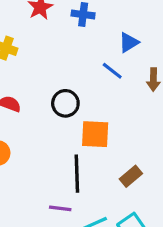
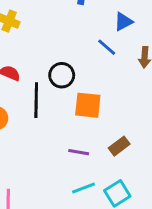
black line: (77, 174) -> (36, 100), moved
purple line: (60, 208) -> (79, 152), moved

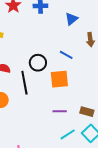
blue line: (107, 47) -> (66, 55), moved
brown rectangle: (119, 146) -> (87, 112), moved, turned 64

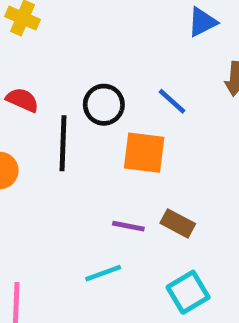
brown rectangle: (87, 112) -> (178, 223), moved
cyan line: (68, 134) -> (103, 273), moved

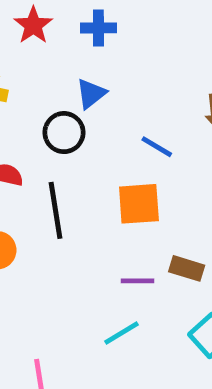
blue triangle: (202, 22) -> (91, 94), moved
black circle: (104, 105) -> (64, 133), moved

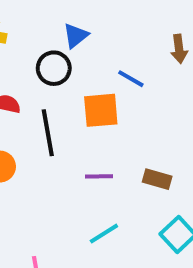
orange square: (139, 204) -> (101, 110), moved
purple line: (138, 281) -> (99, 176), moved

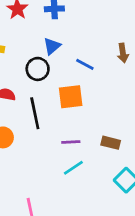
blue line: (131, 79) -> (85, 64), moved
cyan line: (104, 234) -> (73, 168), moved

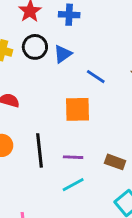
black circle: (38, 69) -> (35, 47), moved
black line: (35, 113) -> (39, 150), moved

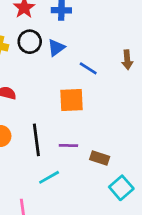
brown rectangle: (115, 162) -> (100, 158), moved
cyan line: (73, 185) -> (49, 177), moved

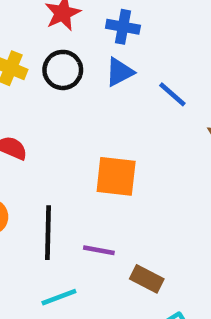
blue triangle: (56, 48) -> (119, 72), moved
blue line: (88, 68) -> (172, 94), moved

